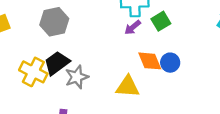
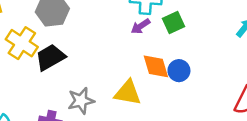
yellow cross: (33, 72) -> (22, 43), moved
gray star: (77, 77) -> (81, 101), moved

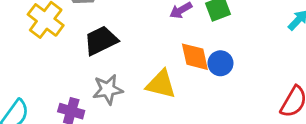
black trapezoid: (50, 57) -> (101, 40), moved

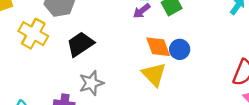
yellow triangle: (161, 84) -> (154, 74), moved, turned 40

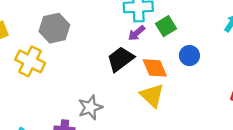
black trapezoid: (80, 44) -> (120, 59), moved
blue circle: (180, 49) -> (189, 56), moved

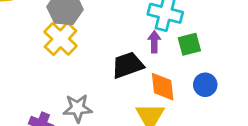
purple arrow: (136, 33) -> (154, 42), turned 114
yellow cross: (30, 61) -> (61, 39), moved

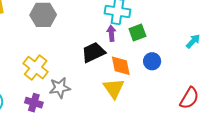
yellow cross: (61, 39) -> (36, 68), moved

